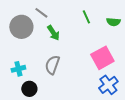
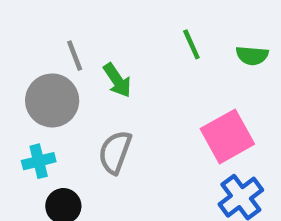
gray line: (41, 13) -> (75, 56), moved, turned 32
gray circle: (21, 27) -> (52, 100), moved

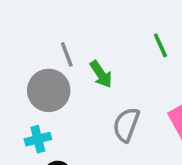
gray semicircle: (115, 152) -> (126, 125), moved

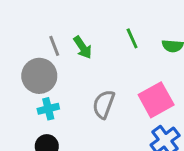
green arrow: (101, 74) -> (83, 47), moved
cyan cross: (38, 139) -> (48, 109), moved

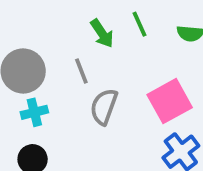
gray line: (54, 46) -> (81, 71), moved
green arrow: (83, 47) -> (102, 33), moved

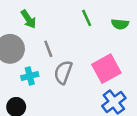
green arrow: (102, 33) -> (29, 19), moved
cyan cross: (34, 112) -> (30, 76), moved

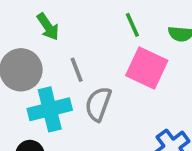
pink square: (106, 69) -> (147, 68), moved, turned -36
cyan cross: (30, 76) -> (50, 109), size x1.6

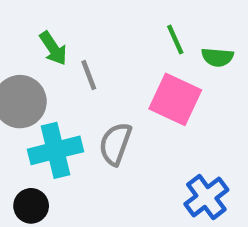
green line: (132, 25) -> (175, 39), moved
gray line: (77, 70) -> (89, 75), moved

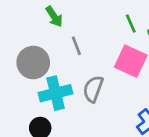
green arrow: (53, 48) -> (54, 17), moved

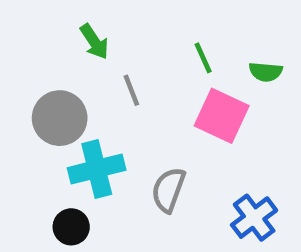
green line: (131, 23) -> (203, 58), moved
gray semicircle: (93, 89) -> (168, 190), moved

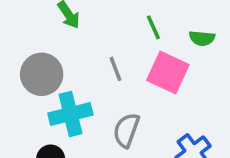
gray line: (131, 90) -> (116, 69), moved

